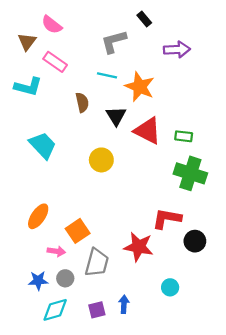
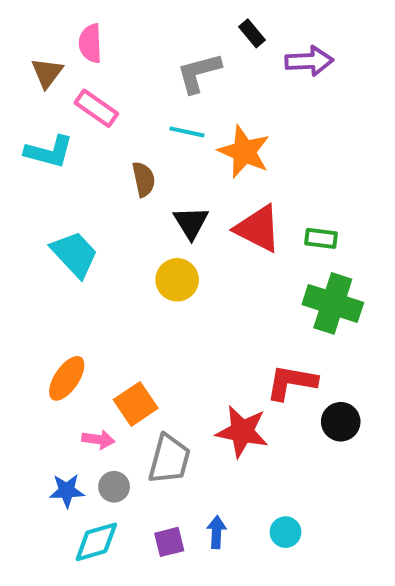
pink semicircle: (52, 25) -> (90, 43), turned 50
purple arrow: (177, 49) -> (309, 61), moved
black triangle: (116, 116) -> (191, 223), moved
cyan circle: (170, 287) -> (286, 532), moved

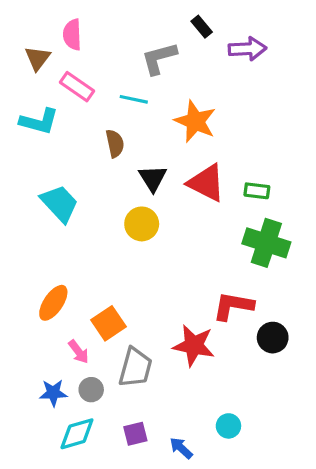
cyan line: (187, 132) -> (134, 99), moved
pink arrow: (98, 439) -> (79, 352), turned 45
blue arrow: (217, 532) -> (181, 448), moved, turned -50

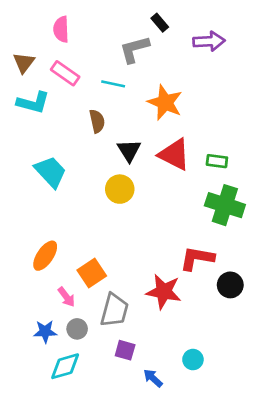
black rectangle: (202, 27) -> (160, 23), moved
brown triangle: (38, 58) -> (24, 63), moved
purple square: (135, 434) -> (125, 350), moved, turned 30

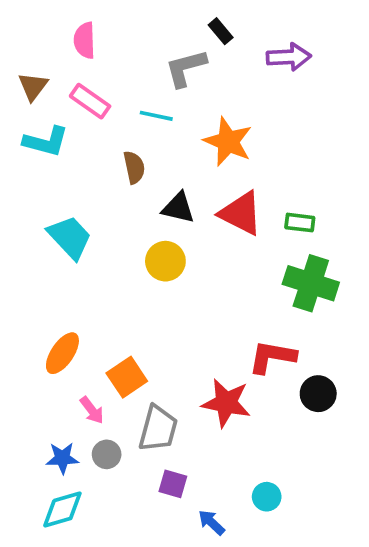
black triangle: (129, 150) -> (178, 208), turned -45
cyan diamond: (65, 366) -> (62, 510), moved

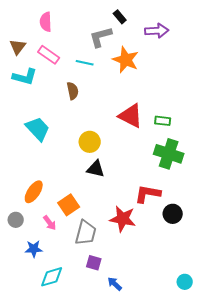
orange star: (228, 142) -> (126, 60), moved
black triangle: (178, 208) -> (96, 169), moved
gray circle: (107, 454) -> (16, 220), moved
cyan circle: (267, 497) -> (185, 282), moved
cyan diamond: (62, 510) -> (52, 277), moved

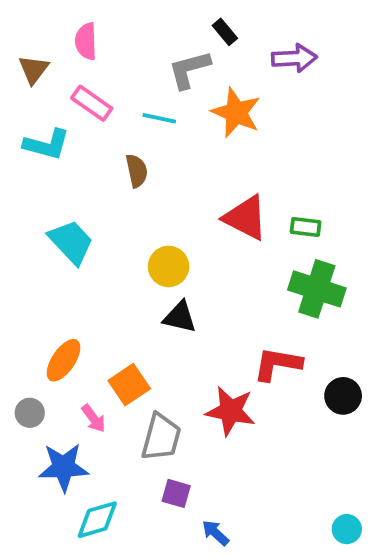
brown triangle: (18, 47) -> (33, 69), moved
black circle: (173, 214) -> (343, 396), moved
blue star: (34, 249) -> (64, 467), size x1.5

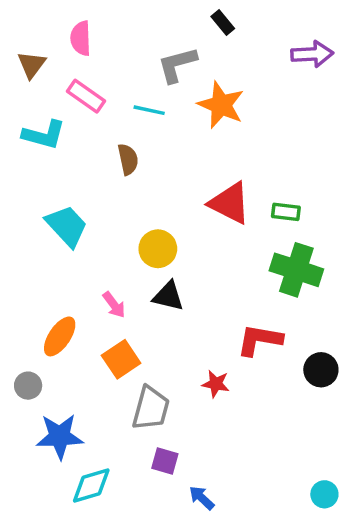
black rectangle: (225, 32) -> (223, 23), moved
purple arrow: (294, 58) -> (312, 54), moved
red star: (230, 411) -> (216, 384), size x0.6
pink arrow: (94, 418) -> (114, 305), moved

